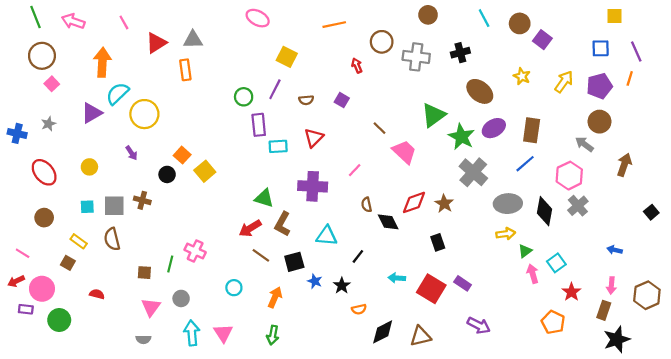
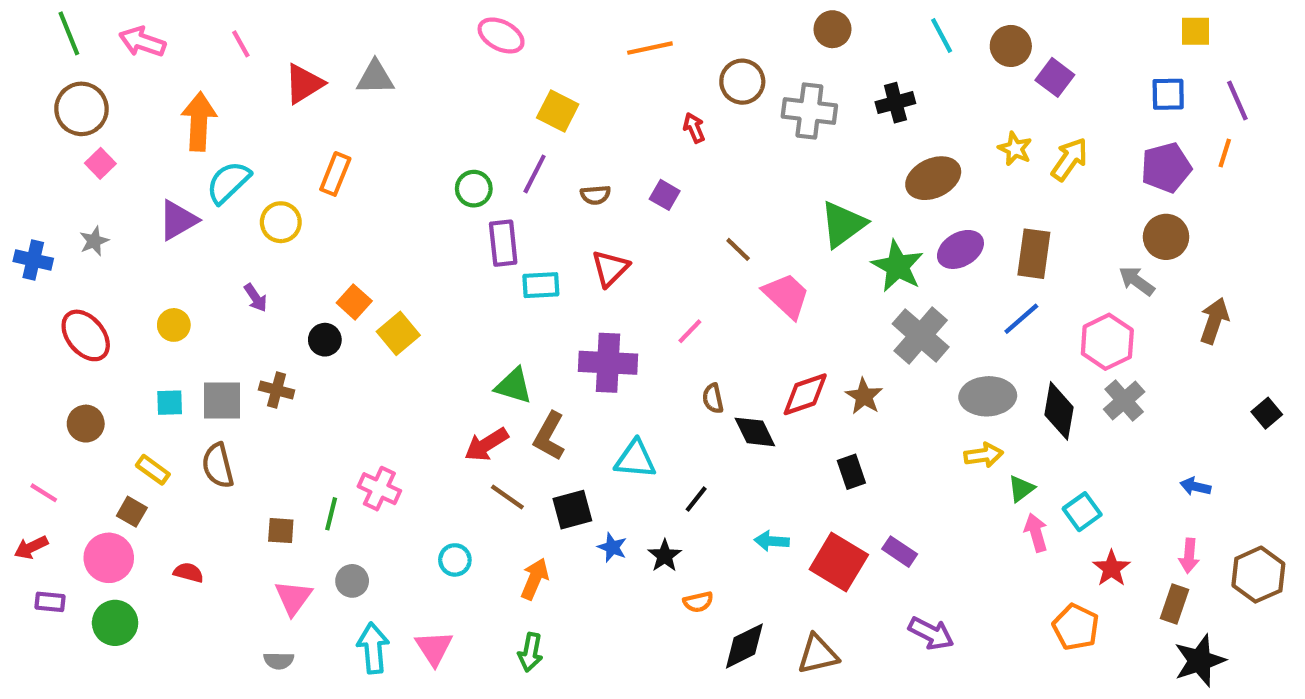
orange rectangle: (185, 70) -> (335, 174), moved, turned 30
yellow arrow: (564, 82) -> (1070, 159), moved
brown ellipse: (480, 91) -> (933, 178), turned -64
yellow circle: (144, 114) -> (281, 222), size x0.7
pink circle: (42, 289) -> (109, 558), moved

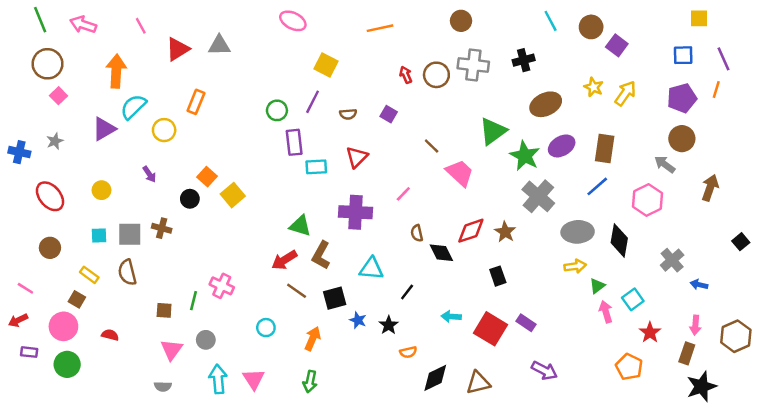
brown circle: (832, 29) -> (461, 21), moved
brown circle: (742, 82) -> (436, 75), moved
gray cross: (1124, 400) -> (672, 260), moved

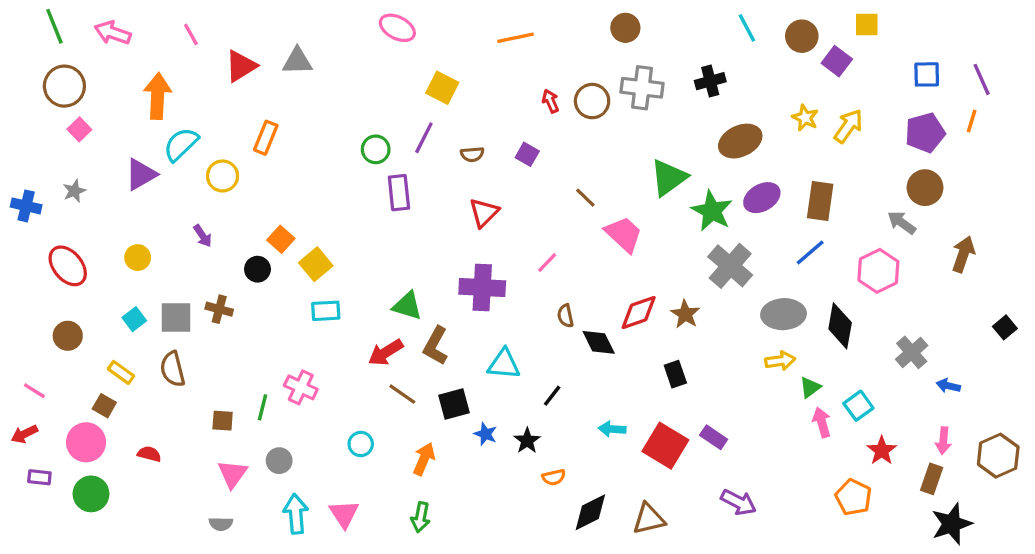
yellow square: (699, 18) -> (867, 24), moved
cyan rectangle: (316, 167) -> (326, 311), moved
cyan square: (99, 236) -> (134, 319), turned -35

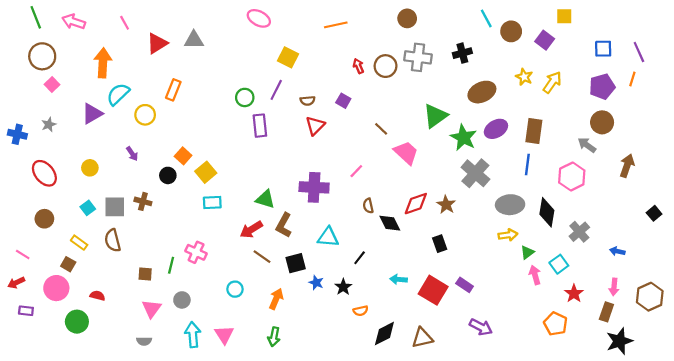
brown circle: (802, 36) -> (511, 31), moved
red triangle: (484, 213) -> (315, 126), moved
blue line: (810, 253) -> (527, 165), turned -42
gray cross: (912, 352) -> (579, 232), moved
green circle: (91, 494) -> (77, 322), moved

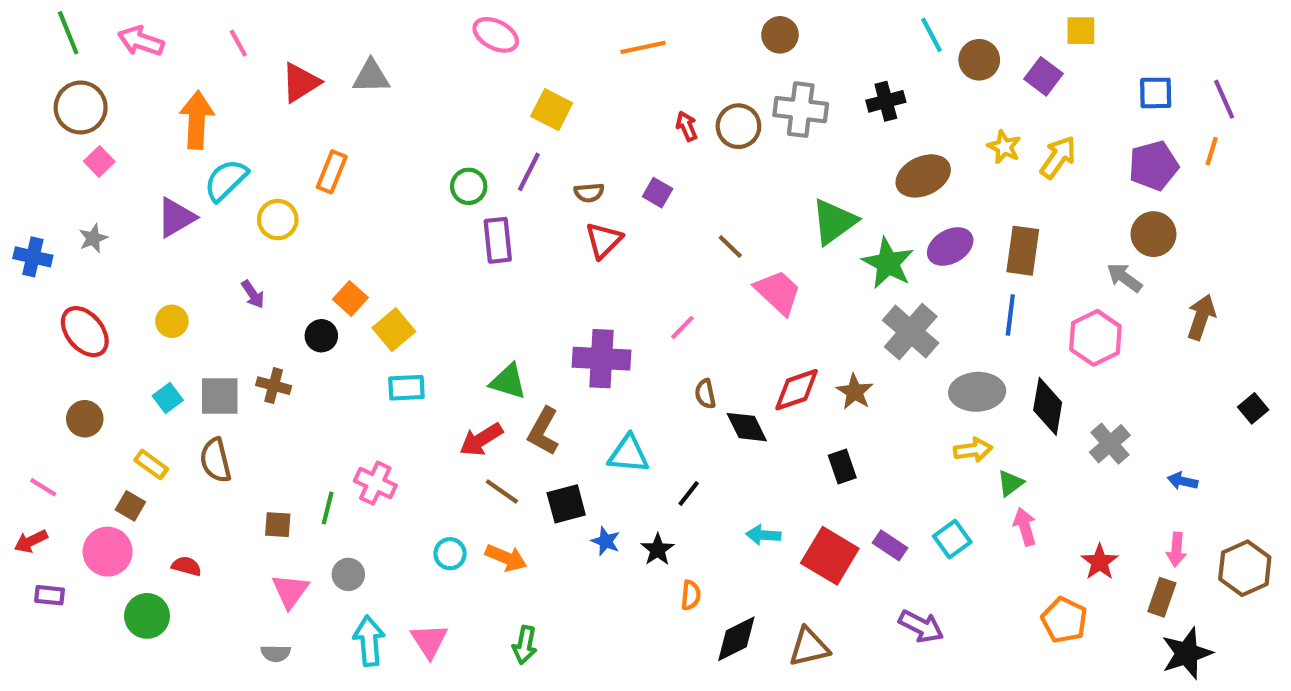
cyan square: (559, 264) -> (952, 539), moved
orange arrow: (276, 299) -> (506, 558), moved, turned 90
orange semicircle: (361, 311) -> (691, 595), turned -72

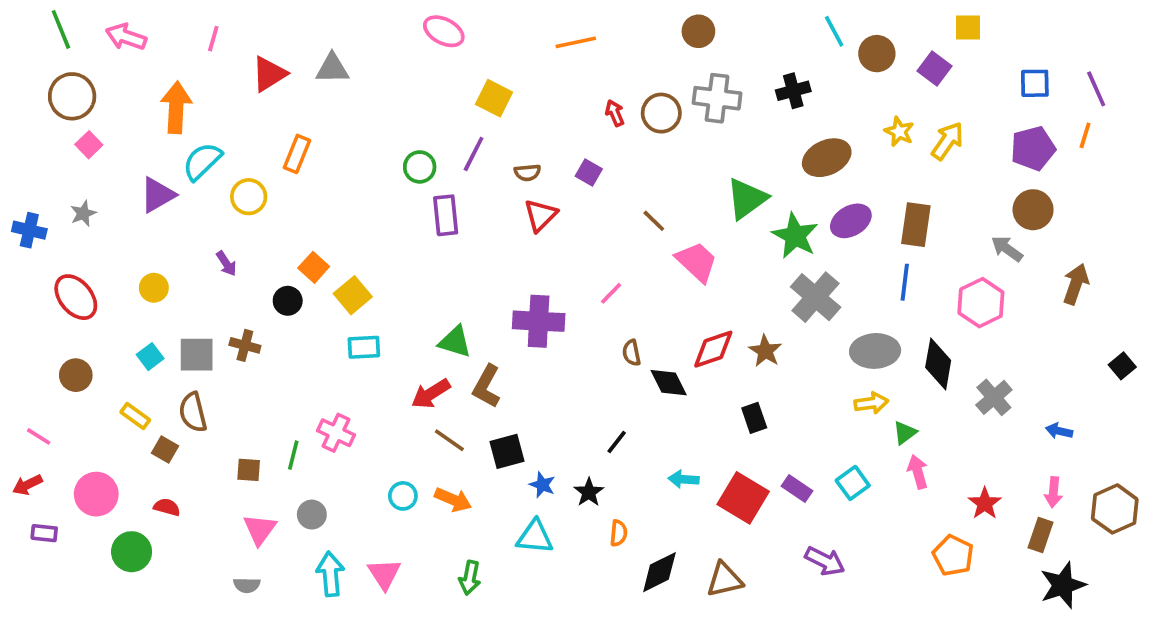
pink line: (238, 43) -> (213, 39), turned 45
cyan triangle: (628, 454) -> (535, 537), moved
brown square: (130, 506) -> (165, 449), moved

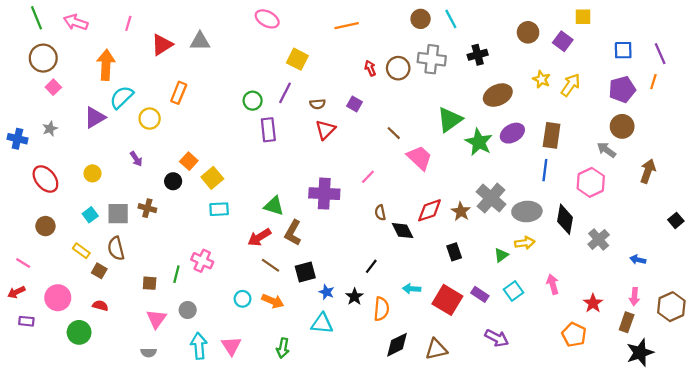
cyan line: (834, 31) -> (451, 19), moved
gray cross: (816, 297) -> (491, 198), moved
green triangle: (905, 433) -> (501, 255), moved
orange semicircle: (619, 533) -> (381, 309), moved, size x1.5

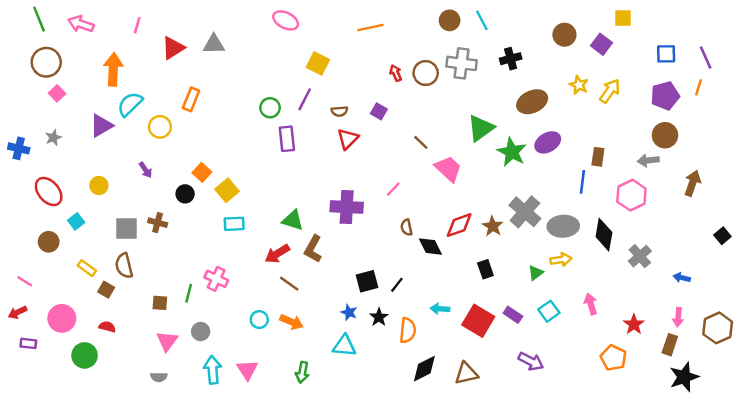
brown rectangle: (552, 135) -> (598, 157), moved, size x0.7
gray arrow: (606, 150) -> (648, 160), turned -42
cyan square: (90, 215) -> (76, 221), moved
black square: (305, 272) -> (367, 281), moved

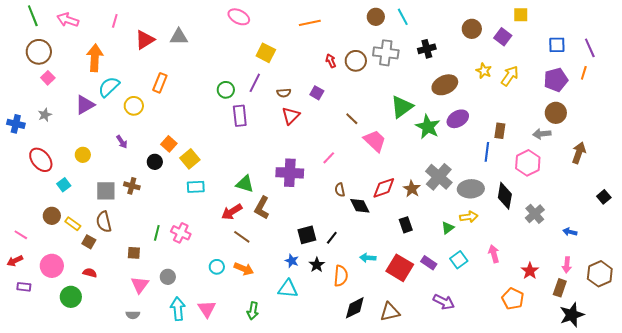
brown circle: (49, 242) -> (52, 216), moved
green line: (189, 293) -> (157, 233), moved

